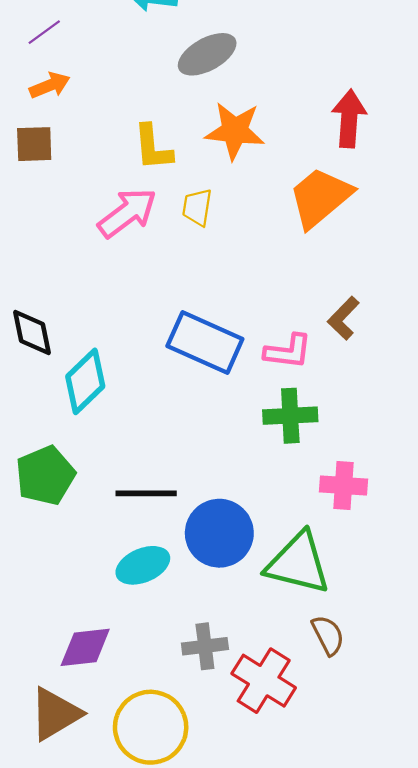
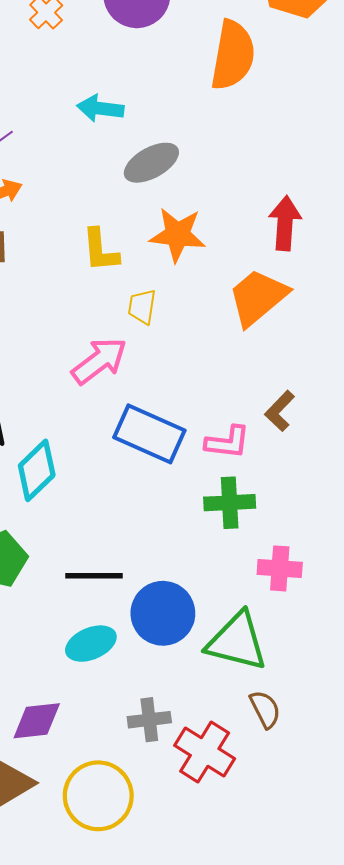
pink arrow: (127, 213) -> (99, 361), moved

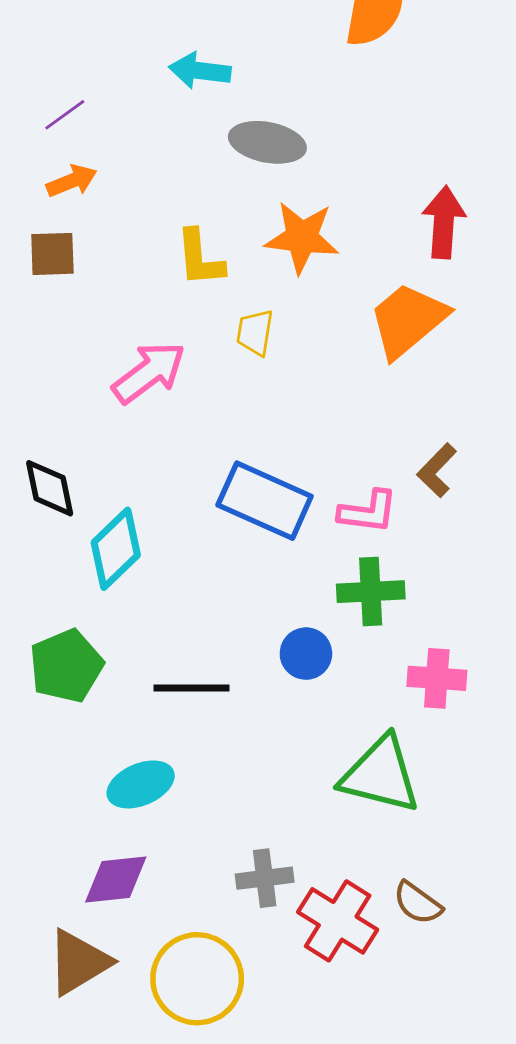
gray ellipse: (151, 163) -> (267, 142), turned 40
pink arrow: (99, 361) -> (149, 372), moved
blue circle: (163, 613) -> (306, 654), moved, size x0.6
cyan ellipse: (91, 644) -> (141, 784), moved
brown semicircle: (265, 709) -> (418, 903), moved, turned 153

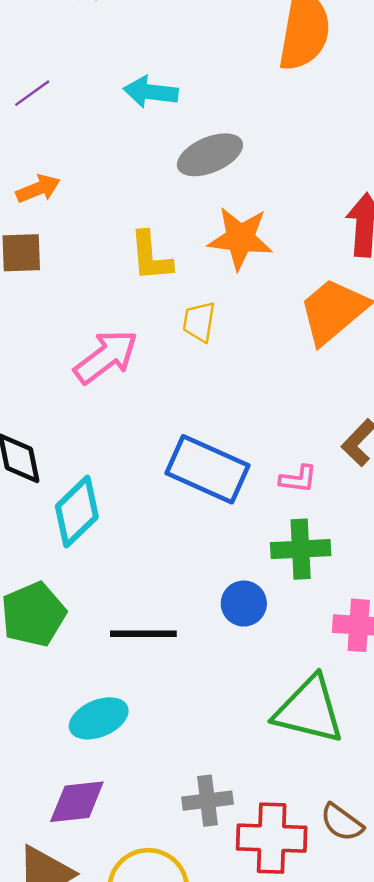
purple line: (65, 115) -> (32, 93), moved
gray ellipse: (267, 142) -> (210, 155), turned -34
pink L-shape: (368, 512) -> (298, 479), size x0.7
red cross: (338, 921) -> (272, 838), turned -30

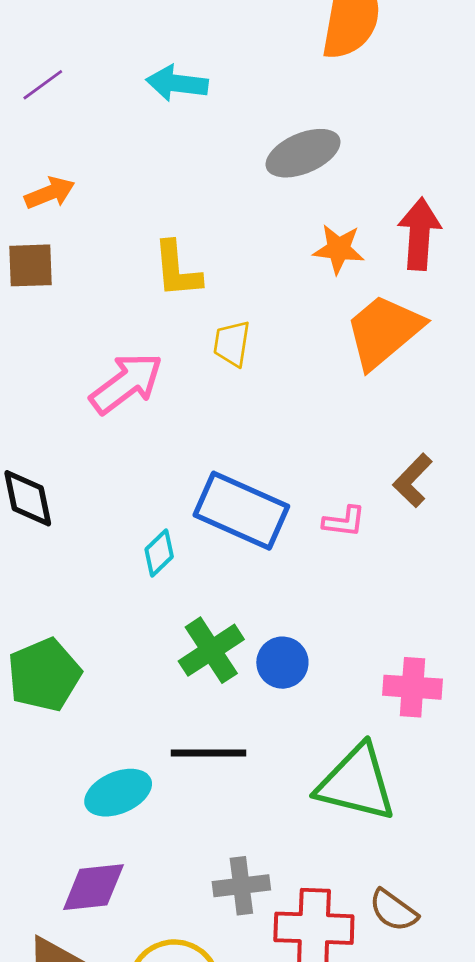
gray ellipse: (210, 155) -> (303, 153), moved
orange star: (240, 238) -> (339, 249), moved, size x0.7
cyan diamond: (77, 512) -> (159, 553), moved, size x0.6
green cross: (301, 549) -> (211, 650), moved, turned -30
black line: (143, 634) -> (209, 753), moved

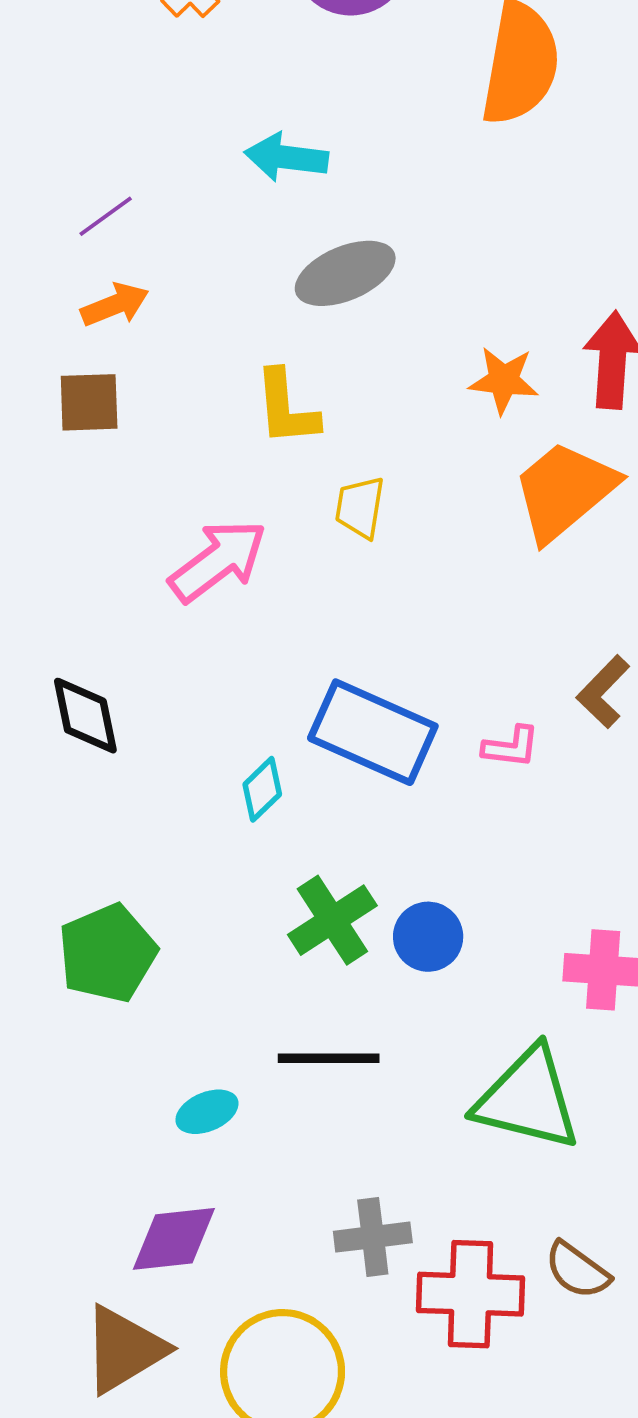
purple line: (43, 85) -> (106, 216), moved
gray ellipse: (303, 153) -> (345, 273), moved
cyan ellipse: (118, 793) -> (207, 1112), size x0.7

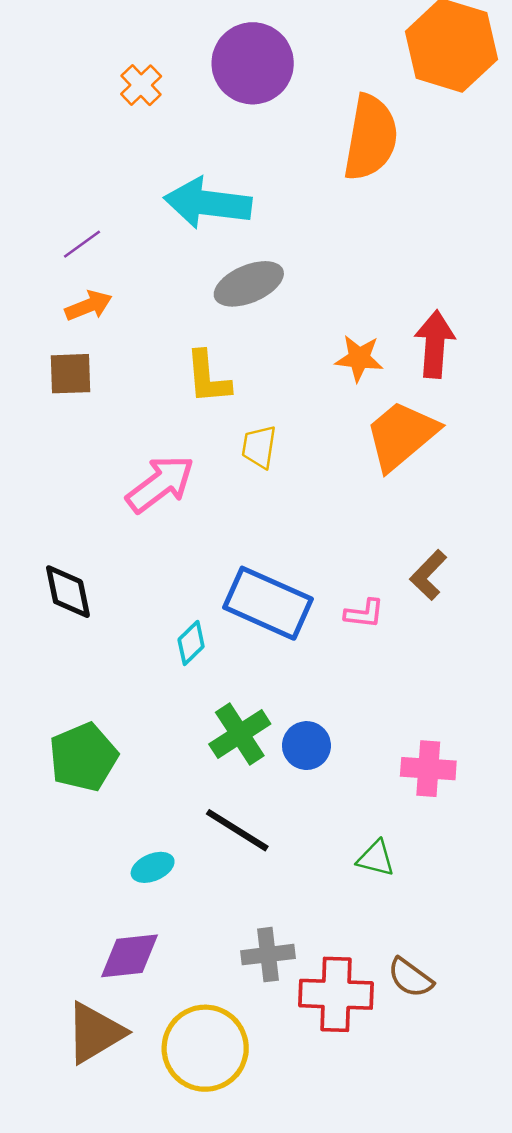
cyan arrow: (286, 157) -> (208, 203), size x1.5
black line: (329, 1058) -> (237, 830), turned 32
green triangle: (528, 1099) -> (376, 858), size x0.5

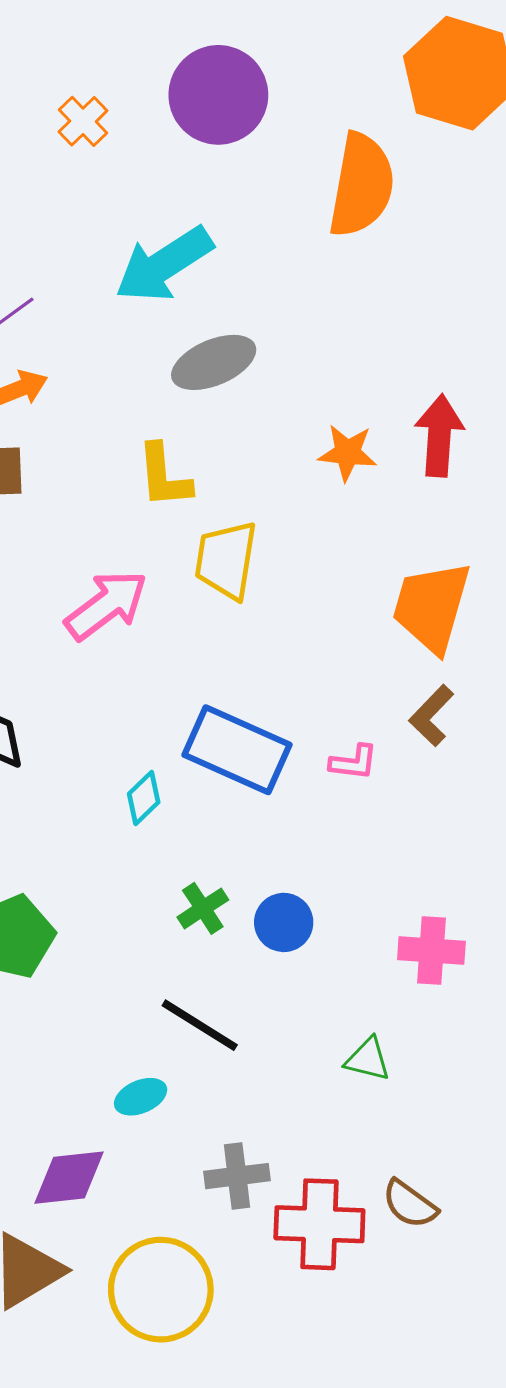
cyan arrow: (208, 203) -> (164, 264), turned -40
orange trapezoid: (401, 435) -> (431, 607), moved, turned -34
yellow trapezoid: (259, 447) -> (226, 560), size x1.5
green cross: (240, 734) -> (203, 908), size x0.7
cyan ellipse: (153, 867) -> (141, 1097), moved

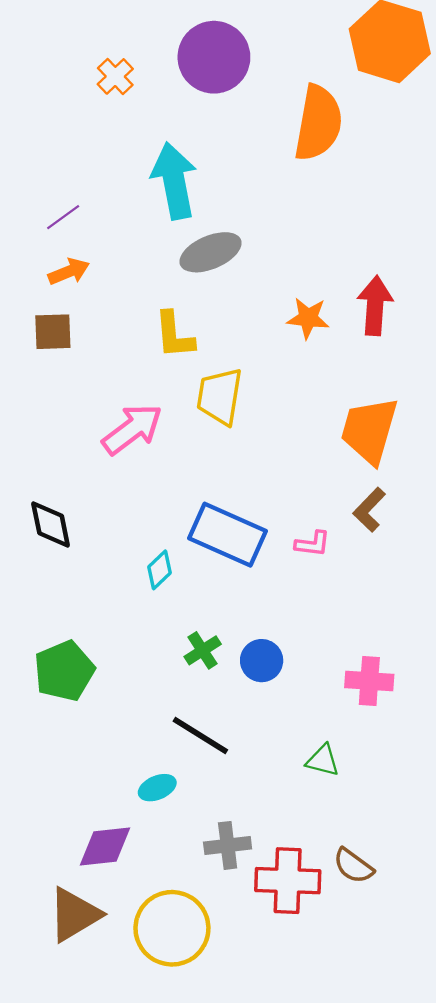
cyan arrow: (164, 264) -> (174, 181), turned 112

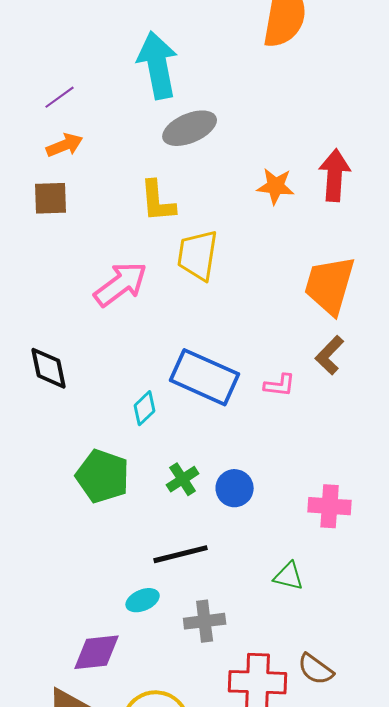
green pentagon: (64, 671) -> (103, 476), moved, turned -30
black line: (200, 735) -> (181, 554), turned -46
gray cross: (228, 845) -> (205, 621), moved

